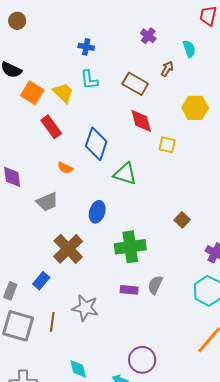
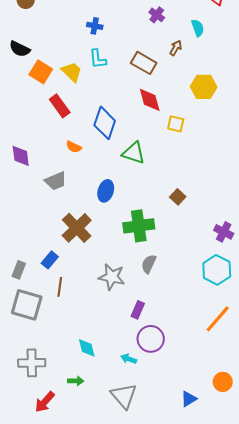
brown square: (182, 220) -> (178, 197), moved
gray semicircle: (155, 285) -> (149, 264), moved
purple rectangle: (129, 290) -> (138, 310), moved, turned -72
gray star: (85, 308) -> (112, 277), moved
brown line: (52, 322) -> (60, 287), moved

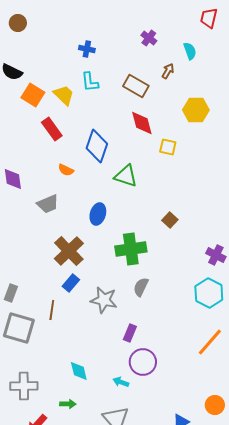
blue rectangle: (50, 260) -> (71, 283), moved

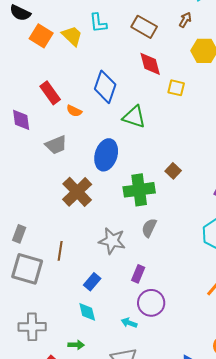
brown arrow: (168, 71) -> (185, 20), moved
red rectangle: (52, 129) -> (50, 93), moved
blue ellipse: (98, 214) -> (106, 155), size x1.4
brown square: (170, 220) -> (173, 171), moved
blue rectangle: (71, 283) -> (92, 282), moved

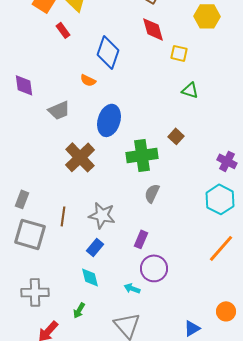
red rectangle: (50, 93) -> (63, 30), moved, size x0.7
orange semicircle: (74, 111) -> (88, 80), moved
green triangle: (134, 117) -> (190, 90), moved, size x0.7
gray star: (112, 241) -> (102, 215), moved
green arrow: (76, 345) -> (79, 310), turned 119

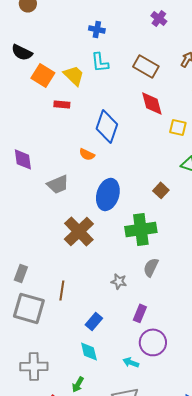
red rectangle: (63, 30) -> (62, 104), turned -49
brown square: (176, 136) -> (161, 190), moved
gray star: (102, 215) -> (119, 281), moved, size x0.6

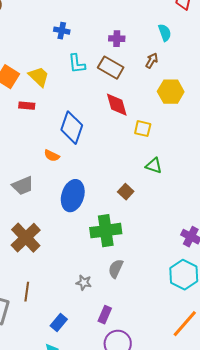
purple cross: (159, 18) -> (117, 39), moved, turned -35
cyan L-shape: (100, 62) -> (77, 64), moved
brown cross: (79, 231) -> (26, 238), moved

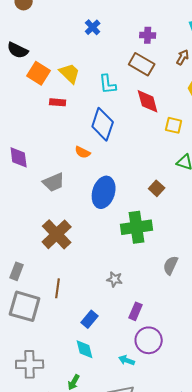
blue cross: (62, 31) -> (93, 27), turned 35
cyan L-shape: (77, 64) -> (108, 84), moved
gray semicircle: (116, 269) -> (171, 265), moved

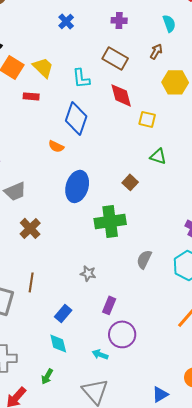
purple cross: (148, 35) -> (119, 20), moved
gray trapezoid: (54, 182) -> (15, 191), moved
brown cross: (57, 234) -> (30, 228), size x0.7

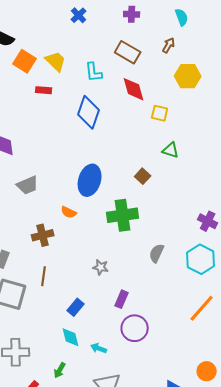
orange semicircle: (56, 146) -> (69, 212), moved
brown cross: (30, 228) -> (43, 235), moved, turned 30
cyan arrow: (100, 354) -> (99, 348), moved

